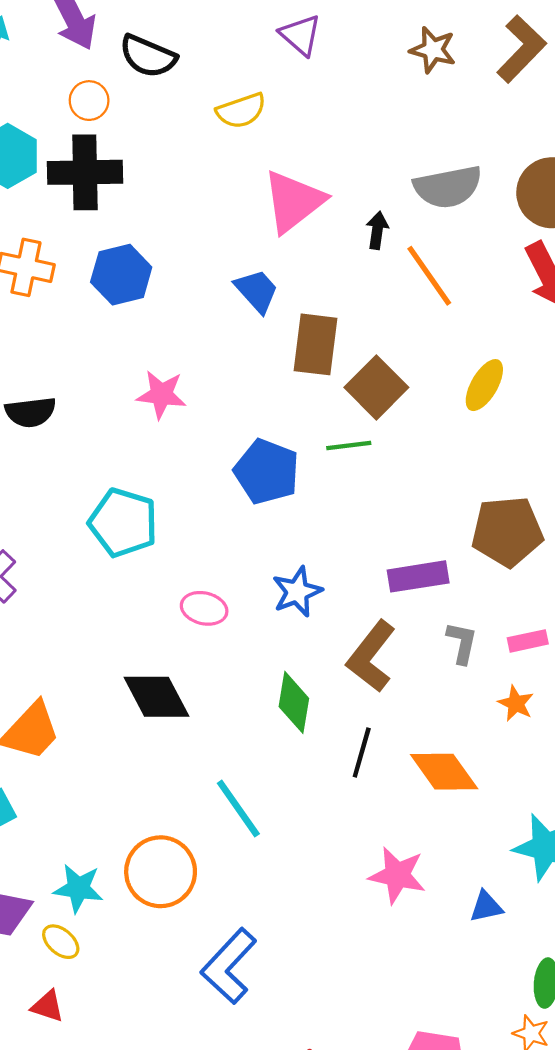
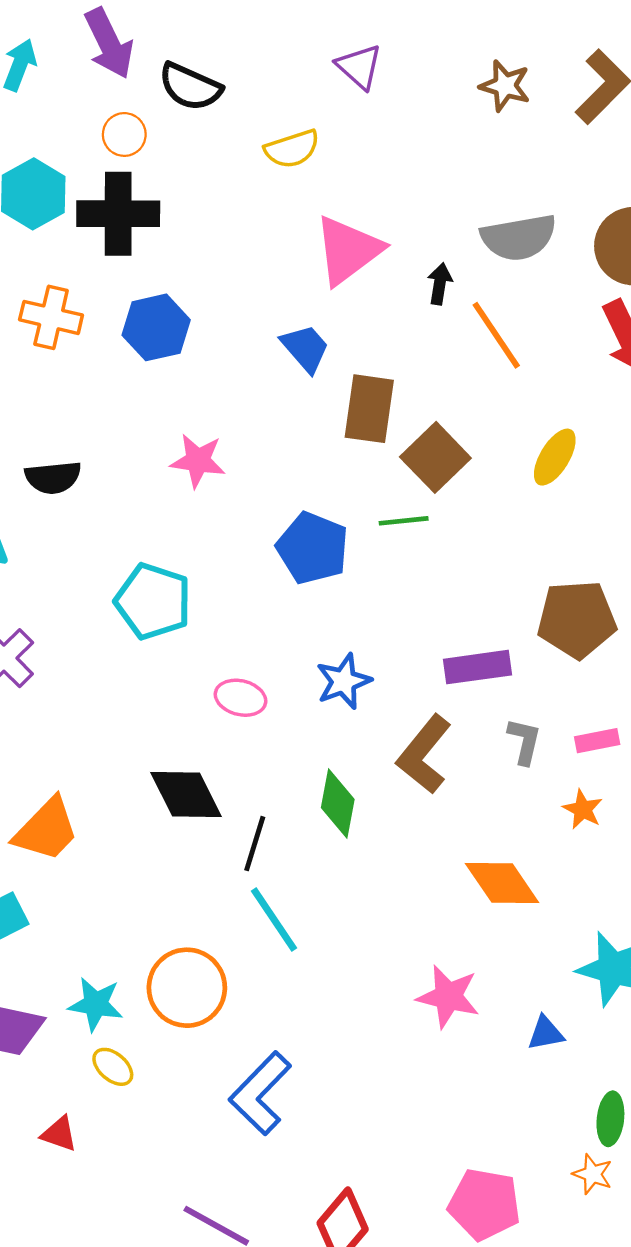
black line: (362, 753) -> (255, 844), moved
yellow ellipse: (61, 942) -> (113, 1067), moved

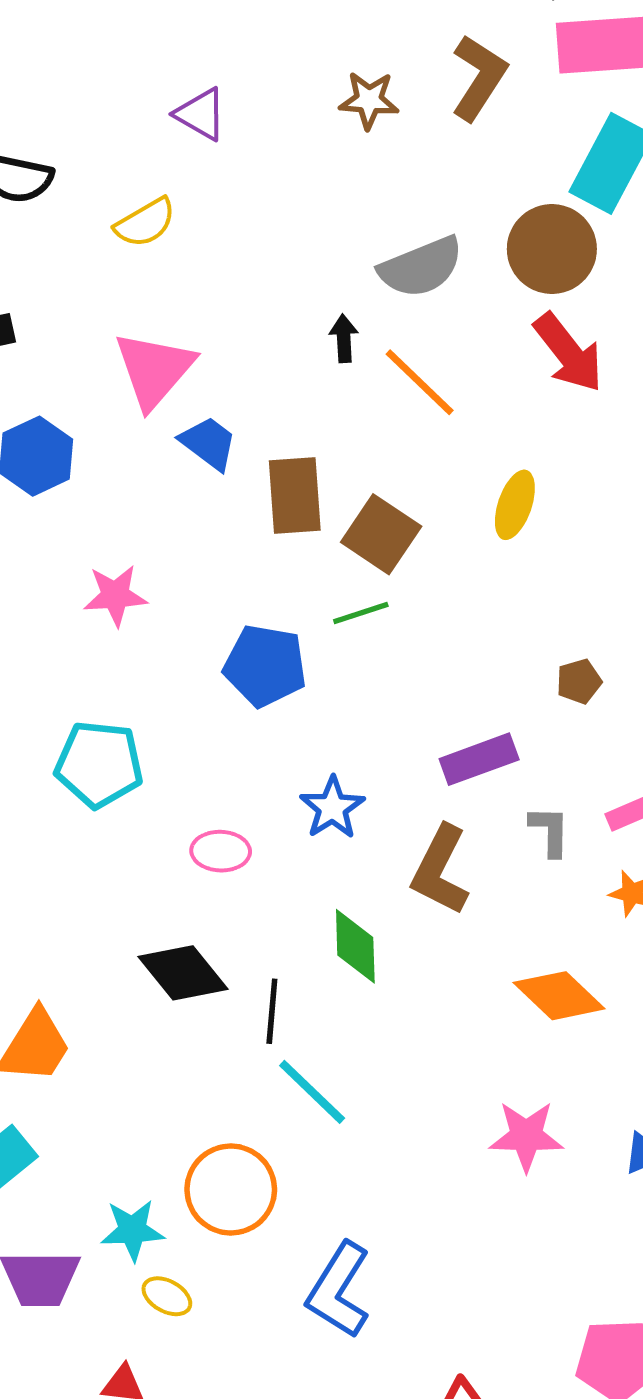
pink triangle: (348, 250) -> (154, 370), moved
brown pentagon: (577, 619) -> (579, 681), size x0.5

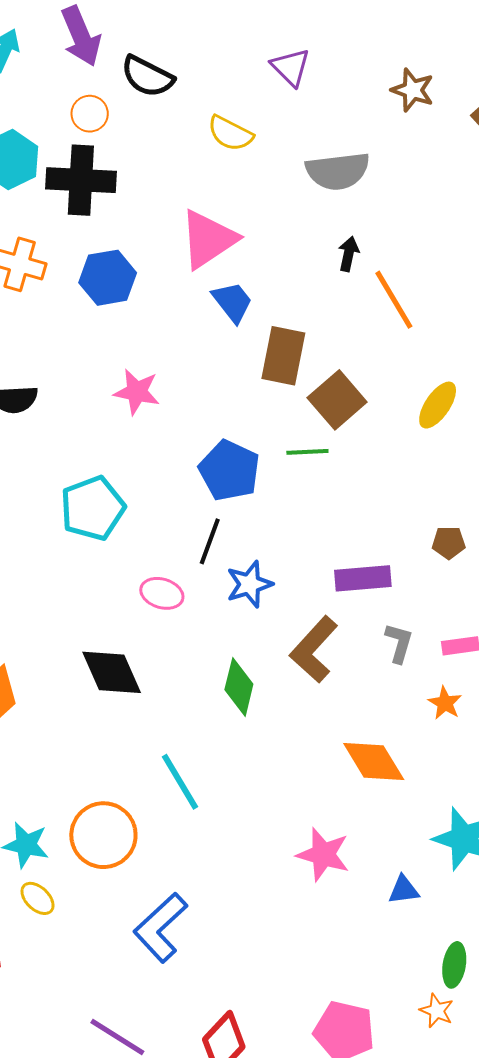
yellow semicircle: (145, 223) -> (230, 133), turned 42
gray semicircle: (421, 267) -> (338, 171), moved
cyan pentagon: (99, 764) -> (93, 508), turned 30
black line: (272, 1011) -> (210, 541), moved

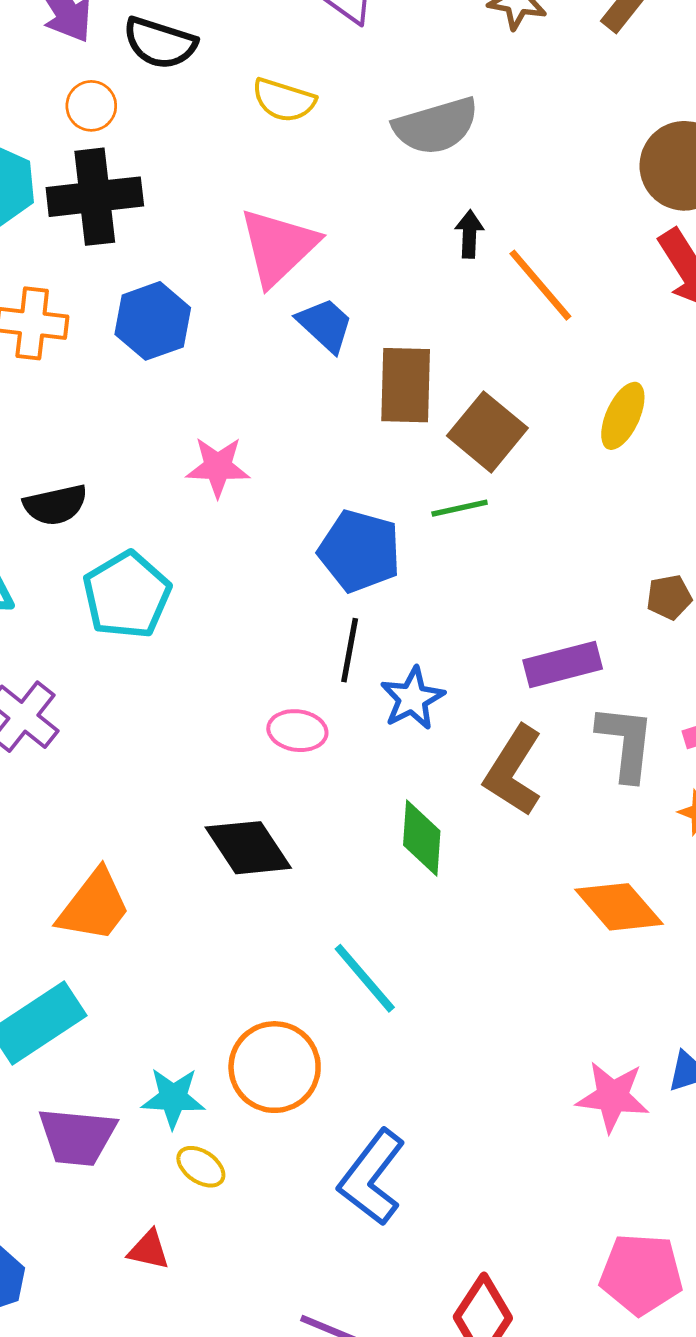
cyan pentagon: (93, 508) -> (127, 595), moved
gray L-shape: (399, 643) -> (626, 743), size x1.5
pink star: (323, 855) -> (613, 1097), moved

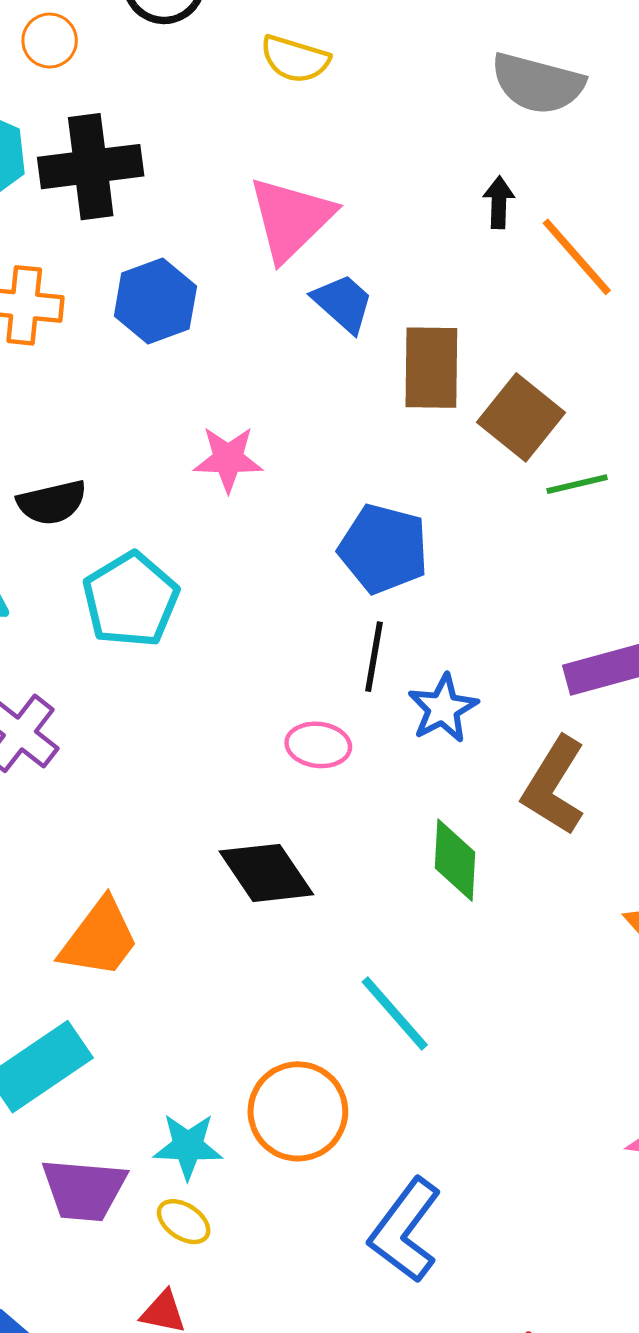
orange circle: (91, 106) -> (50, 41), moved
gray semicircle: (436, 126) -> (538, 83), moved, turned 32
green line: (460, 508) -> (577, 484), moved
yellow ellipse: (201, 1167) -> (184, 1222), moved

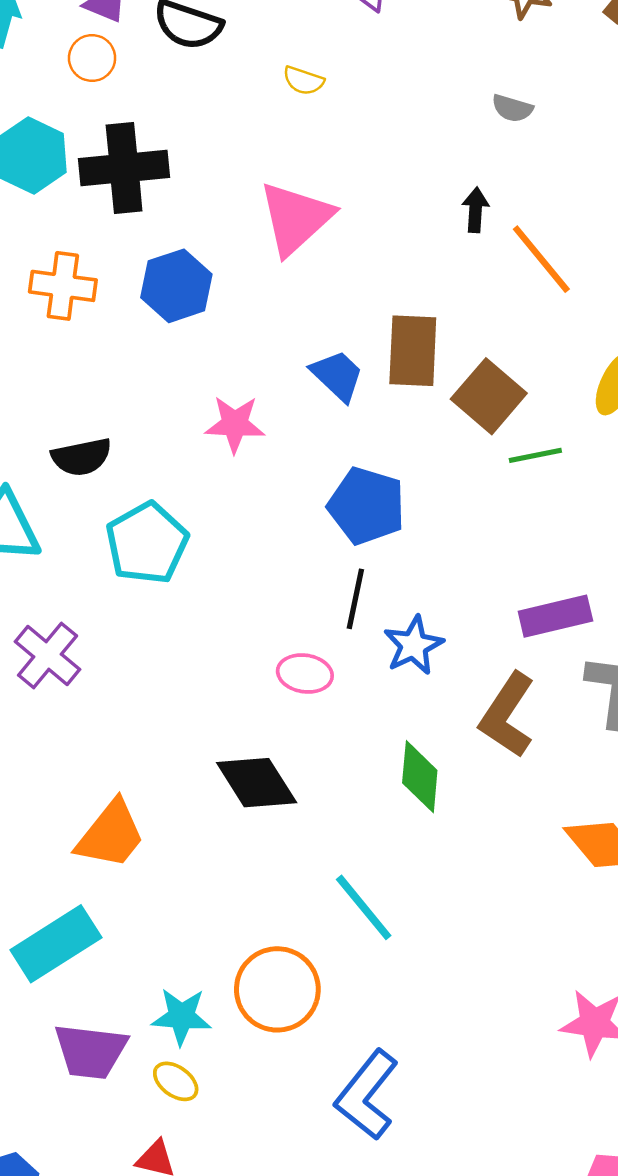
yellow semicircle: (295, 59) -> (303, 81), size x0.7
gray semicircle: (538, 83) -> (512, 108), size x0.5
blue trapezoid: (343, 303) -> (337, 375), moved

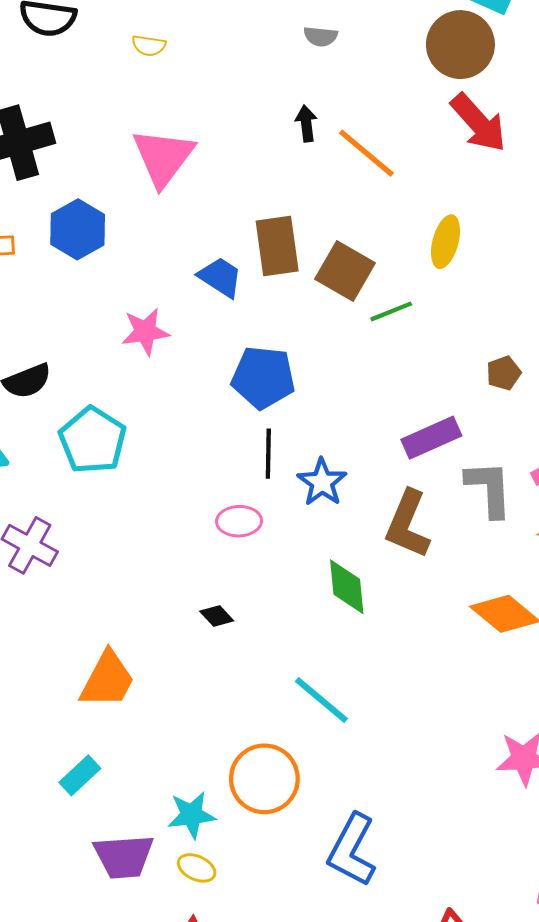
black diamond: (257, 783) -> (217, 616), size x0.5
cyan rectangle: (56, 944) -> (80, 775), size x0.6

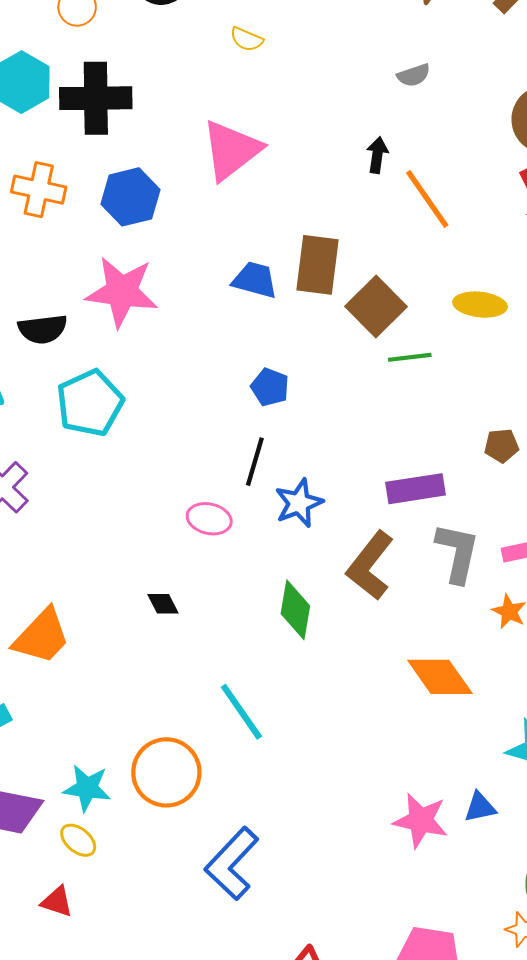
gray semicircle: (321, 36) -> (414, 75), turned -40
yellow ellipse: (446, 242) -> (480, 305), turned 66
blue trapezoid: (220, 277) -> (255, 280), turned -33
pink star: (145, 332) -> (122, 292), moved, size x1.5
blue pentagon: (263, 377) -> (270, 387), size x0.6

